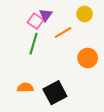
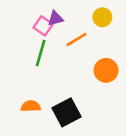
purple triangle: (46, 15) -> (55, 18), turned 40

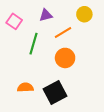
pink square: (43, 26) -> (14, 21), moved
orange circle: (106, 70) -> (65, 58), moved

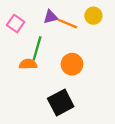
orange line: (63, 33) -> (67, 24), moved, turned 54
orange semicircle: (25, 87) -> (28, 64), moved

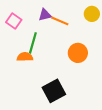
yellow circle: (93, 16) -> (92, 14), moved
orange circle: (72, 64) -> (78, 53), moved

